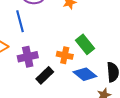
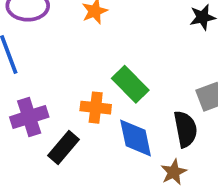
blue diamond: (85, 74) -> (136, 138), turned 45

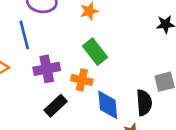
green rectangle: (130, 84) -> (95, 52), moved
purple cross: (29, 117) -> (47, 69), moved

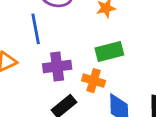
green rectangle: (95, 52) -> (109, 52), turned -70

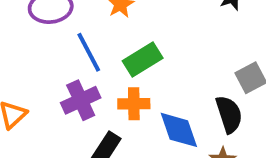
blue line: (36, 29) -> (89, 52), moved

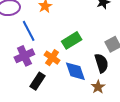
green rectangle: (143, 59) -> (72, 40), moved
orange cross: (134, 104) -> (52, 58), turned 35

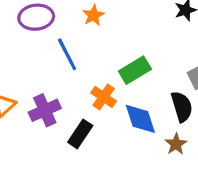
purple cross: (24, 56) -> (45, 110), moved

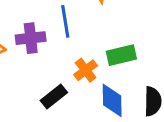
purple cross: (45, 110) -> (31, 38), moved

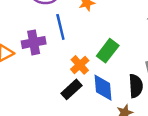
green rectangle: (121, 55) -> (108, 51), turned -35
black rectangle: (54, 96) -> (71, 89), moved

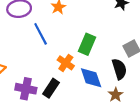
purple cross: (34, 42) -> (26, 89), moved, turned 36
black rectangle: (71, 89) -> (51, 88), moved

